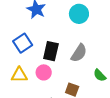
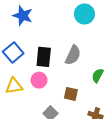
cyan circle: (79, 14) -> (84, 14), moved
green semicircle: (100, 75) -> (98, 75), turned 80

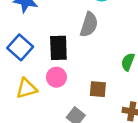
gray semicircle: (73, 55) -> (89, 25), moved

